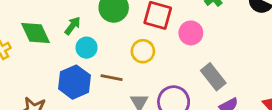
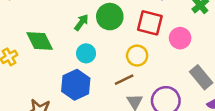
green arrow: (73, 26) -> (81, 22), moved
brown line: (112, 78) -> (124, 80), moved, turned -36

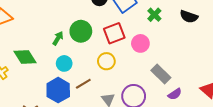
red square: (150, 23) -> (114, 33), turned -30
brown line: (124, 80) -> (83, 84), moved

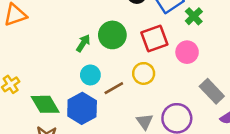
green cross: (154, 15) -> (194, 16), moved
green diamond: (25, 57) -> (45, 104), moved
brown line: (83, 84) -> (114, 88), moved

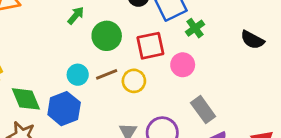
green arrow: (83, 43) -> (76, 15), moved
brown line: (114, 88) -> (107, 74), moved

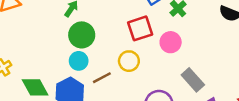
green circle: (107, 36) -> (82, 35), moved
brown line: (107, 74) -> (102, 78), moved

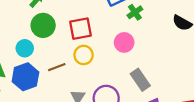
red square: (140, 28) -> (80, 29), moved
cyan circle: (79, 61) -> (25, 48), moved

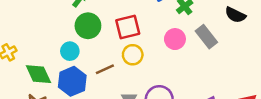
gray rectangle: (140, 80) -> (206, 37), moved

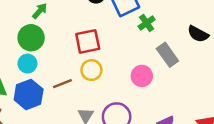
green circle: (88, 26) -> (31, 38), moved
pink circle: (175, 39) -> (142, 76), moved

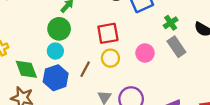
green cross: (147, 23) -> (171, 23), moved
pink circle: (142, 76) -> (145, 53), moved
brown line: (62, 84) -> (85, 69), turned -42

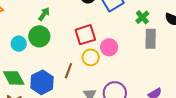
gray rectangle: (176, 47) -> (151, 39), turned 42
cyan circle: (55, 51) -> (19, 44), moved
pink circle: (145, 53) -> (109, 47), moved

